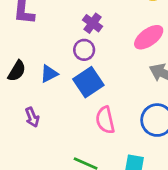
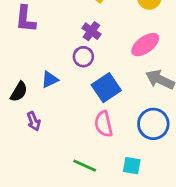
black semicircle: (17, 71) -> (19, 92), moved
blue square: (88, 82) -> (106, 88), moved

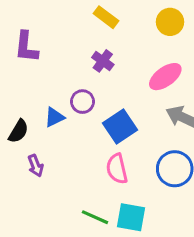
purple circle: (83, 57) -> (82, 102), moved
cyan square: (132, 166) -> (131, 217), moved, size x1.4

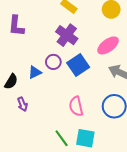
purple cross: (103, 61) -> (67, 35), size x1.5
blue square: (120, 127) -> (78, 65), moved
green line: (95, 217) -> (62, 138), turned 30

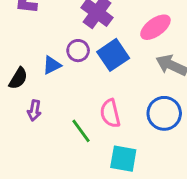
purple arrow: (22, 104) -> (34, 110), turned 32
green line: (62, 138) -> (81, 131), moved

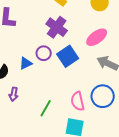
pink semicircle: (110, 113) -> (78, 101), moved
green line: (81, 131) -> (46, 108), turned 66

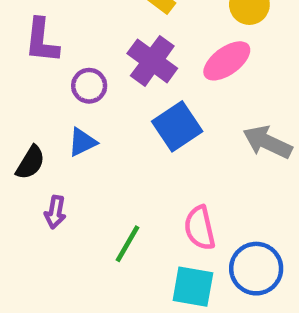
pink ellipse: (97, 37) -> (227, 61), moved
purple circle: (44, 53) -> (89, 86), moved
blue circle: (103, 96) -> (256, 269), moved

